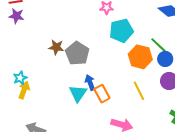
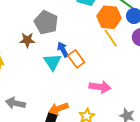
brown star: (56, 47) -> (27, 40), moved
yellow line: (139, 91) -> (111, 38), moved

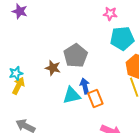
cyan triangle: (52, 62) -> (72, 95), turned 36

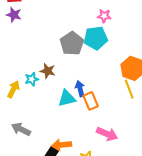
cyan pentagon: (122, 38) -> (96, 38), moved
gray pentagon: (76, 56) -> (72, 43), moved
cyan star: (16, 73) -> (32, 79), moved

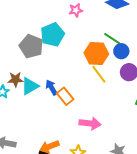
pink star: (104, 16) -> (76, 10), moved
cyan triangle: (67, 98) -> (30, 86), moved

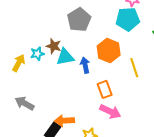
cyan pentagon: (53, 35) -> (128, 19), moved
orange hexagon: (96, 53) -> (109, 51), moved
orange rectangle: (65, 96) -> (105, 89), moved

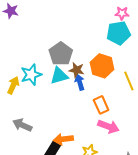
gray pentagon: (79, 20) -> (61, 54), moved
brown star: (54, 46) -> (77, 70), moved
cyan star: (37, 54) -> (31, 75), size x1.5

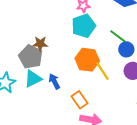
orange hexagon: (102, 66) -> (87, 60), moved
brown star: (77, 70) -> (40, 44), moved

